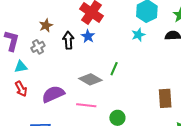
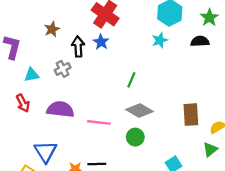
gray cross: (38, 47) -> (63, 69), moved
cyan triangle: (21, 67) -> (32, 75), moved
gray diamond: (90, 79) -> (140, 110), moved
purple semicircle: (53, 94) -> (60, 109), turned 30

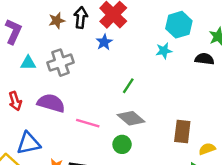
black arrow: (78, 47) -> (81, 18), moved
gray cross: (63, 69) -> (60, 63), size x1.5
red arrow: (23, 103) -> (15, 101), moved
blue triangle: (45, 152) -> (29, 143), turned 40

